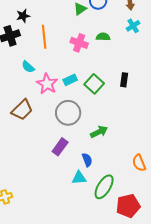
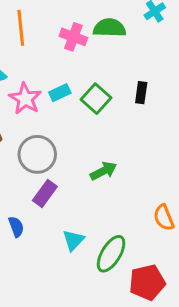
green semicircle: (103, 37) -> (110, 28), size x1.5
gray circle: (68, 113) -> (37, 154), moved
blue semicircle: (87, 160) -> (16, 227), moved
cyan triangle: (79, 178) -> (73, 240), turned -42

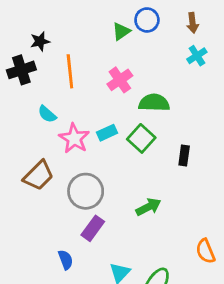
green semicircle: (110, 28) -> (154, 103), moved
pink cross: (73, 37) -> (120, 80), turned 35
black rectangle: (141, 93) -> (184, 156), moved

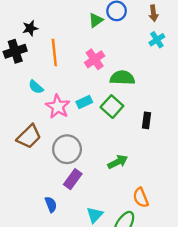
orange semicircle: (205, 251) -> (141, 198), moved

